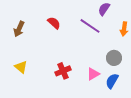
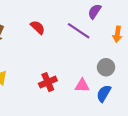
pink triangle: (93, 74) -> (82, 85), turned 32

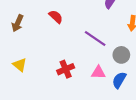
purple line: (79, 31) -> (95, 39), moved

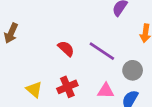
red semicircle: (56, 17) -> (66, 49), moved
yellow triangle: (20, 65) -> (34, 89), moved

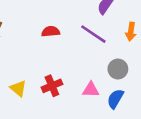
red semicircle: (66, 49) -> (51, 32), moved, turned -48
purple line: (102, 51) -> (93, 34), moved

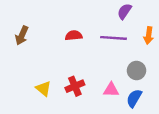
purple line: (93, 34) -> (114, 38), turned -30

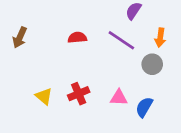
purple line: (114, 38) -> (121, 40), turned 30
gray circle: (136, 71) -> (152, 64), moved

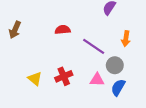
orange arrow: (160, 38) -> (126, 39), moved
purple line: (121, 40) -> (94, 46), moved
gray circle: (152, 64) -> (115, 65), moved

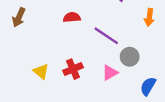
orange arrow: (126, 39) -> (149, 17), moved
pink triangle: (97, 80) -> (110, 73), turned -32
blue semicircle: (118, 87) -> (148, 86), moved

